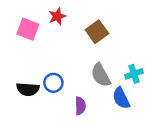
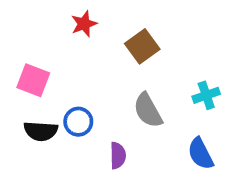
pink square: (28, 29) -> (33, 80), moved
cyan cross: (134, 74) -> (206, 95), moved
blue semicircle: (121, 98) -> (201, 154), moved

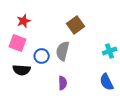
red star: (84, 24) -> (24, 21), moved
gray semicircle: (148, 110) -> (63, 51), moved, turned 42
blue circle: (78, 122) -> (42, 56), moved

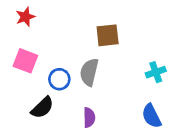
red star: (24, 21) -> (25, 17), moved
brown square: (76, 25) -> (108, 35), turned 30
black semicircle: (22, 70) -> (42, 108), moved, turned -48

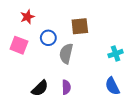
red star: (25, 17) -> (27, 17), moved
blue circle: (59, 79) -> (48, 38), moved
black semicircle: (42, 108) -> (40, 88), moved

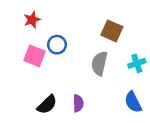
brown square: (80, 26) -> (112, 31), moved, turned 30
pink square: (19, 45) -> (35, 56), moved
gray semicircle: (66, 54) -> (99, 63), moved

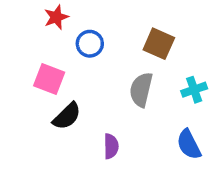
red star: (32, 20) -> (56, 17), moved
blue circle: (57, 45) -> (90, 44), moved
black semicircle: (47, 105) -> (67, 116), moved

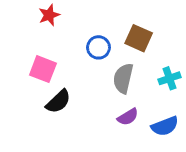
blue circle: (90, 44) -> (98, 47), moved
blue semicircle: (189, 144) -> (165, 126), turned -84
purple semicircle: (111, 146) -> (128, 117), moved, turned 60

